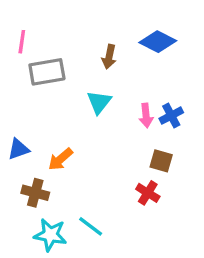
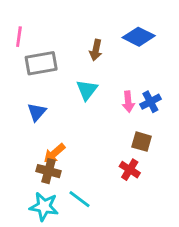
blue triangle: (18, 149) -> (37, 112), moved, turned -30
orange arrow: (60, 159) -> (54, 153), moved
brown cross: (35, 193) -> (48, 171), moved

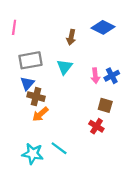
gray rectangle: (41, 63) -> (31, 60), moved
brown cross: (48, 171) -> (36, 97), moved

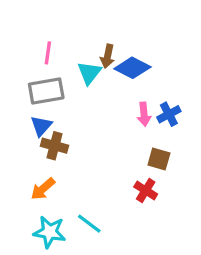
pink line: (14, 27) -> (48, 53), moved
blue diamond: (103, 27) -> (132, 68), moved
cyan triangle: (65, 67) -> (89, 73), moved
orange arrow: (40, 114) -> (43, 189), moved

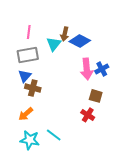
pink arrow: (144, 114) -> (87, 69), size x1.5

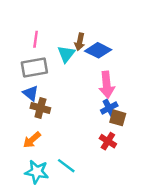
blue cross: (102, 69) -> (109, 108), moved
blue triangle: (25, 76) -> (31, 93), turned -32

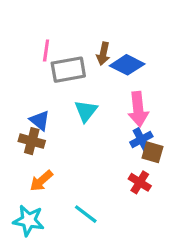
cyan triangle: (66, 54) -> (86, 111), moved
gray rectangle: (34, 67) -> (68, 70), moved
brown cross: (40, 108) -> (32, 141), moved
cyan star: (37, 172) -> (29, 220), moved

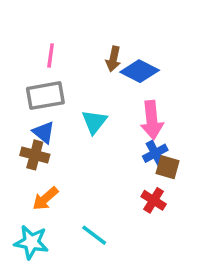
gray rectangle: (68, 70) -> (45, 96), moved

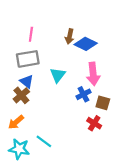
blue cross: (155, 153) -> (83, 94), moved
brown cross: (35, 155) -> (21, 95), turned 35
orange arrow: (45, 199) -> (16, 122), moved
cyan line: (94, 235) -> (44, 141), moved

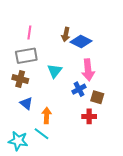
blue triangle: (27, 81) -> (26, 103), moved
brown cross: (21, 95) -> (20, 79), moved, turned -35
orange arrow: (16, 122) -> (47, 115), moved, turned 133
red cross: (94, 123) -> (89, 116), turned -32

